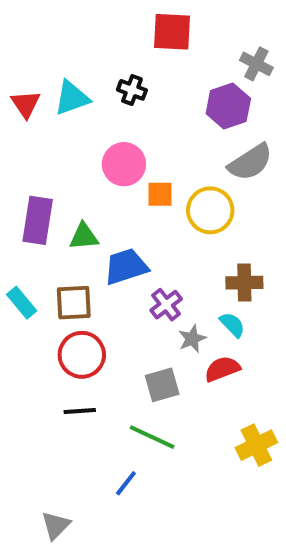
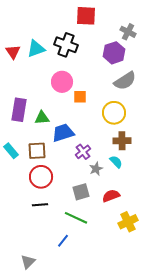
black cross: (132, 90) -> (66, 45), size x1.6
yellow circle: (210, 210) -> (114, 113), moved
red semicircle: (222, 369) -> (111, 196), moved

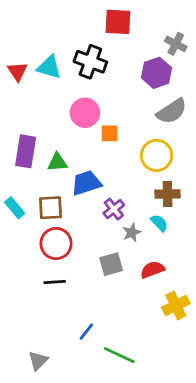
cyan triangle: (36, 49) -> (49, 67), turned 36
green line: (76, 218) -> (119, 355), moved

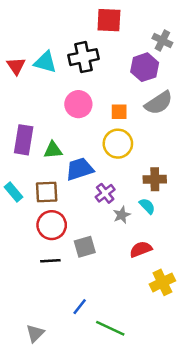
black cross: (90, 62) -> (83, 57), turned -32
orange square: (110, 133) -> (119, 112), moved
yellow circle: (157, 155) -> (118, 144), moved
gray square: (111, 264) -> (85, 247), moved

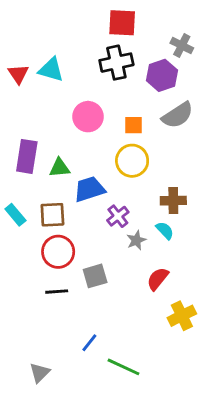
black cross: (83, 57) -> (116, 63), moved
red semicircle: (141, 249) -> (158, 279), turned -30

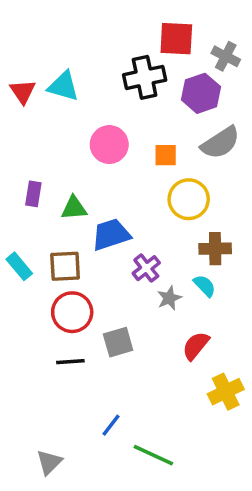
red square: (122, 23) -> (176, 39), moved
purple rectangle: (27, 156) -> (33, 194), size x0.6
yellow circle: (132, 161) -> (189, 199), moved

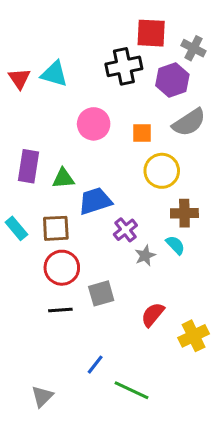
purple rectangle: (33, 194) -> (29, 166), size x1.5
red semicircle: (196, 346) -> (153, 315), moved

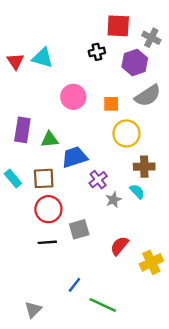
black cross: (124, 66) -> (97, 52), size x0.6

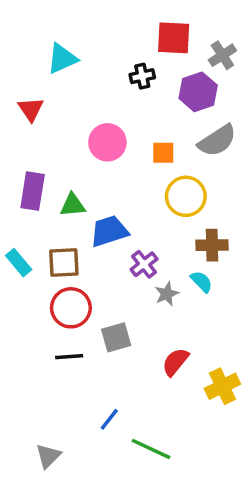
gray cross: (151, 38) -> (222, 55), turned 30
cyan triangle: (43, 58) -> (62, 59), moved, turned -40
red triangle: (15, 61) -> (31, 109), moved

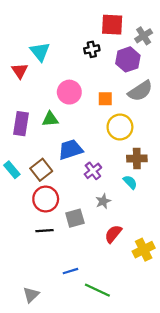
cyan triangle: (62, 59) -> (40, 52), moved, turned -45
green triangle: (73, 205) -> (50, 119), moved
brown square: (64, 263) -> (41, 170), turned -35
gray star: (167, 294) -> (103, 201), moved
blue line: (109, 419) -> (70, 271), turned 35

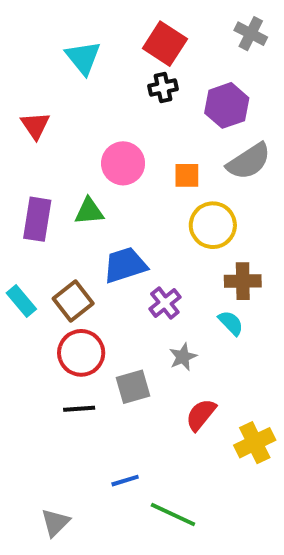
red square: (112, 25) -> (165, 44), moved, turned 30
gray cross: (144, 36) -> (251, 34), moved, turned -30
cyan triangle: (40, 52) -> (83, 58), moved

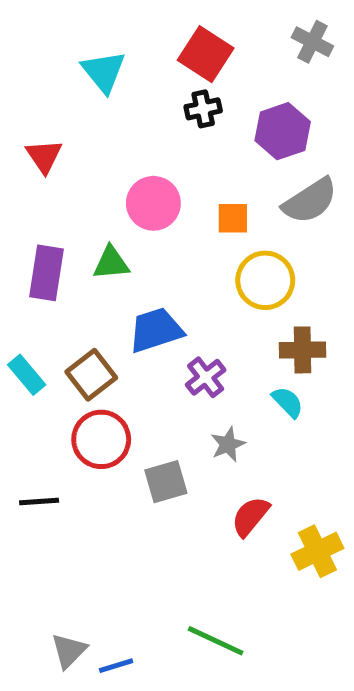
black line: (79, 409) -> (39, 502), moved
blue line: (125, 481) -> (116, 666), moved

